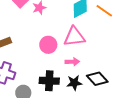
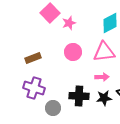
pink circle: (48, 45) -> (73, 52), moved

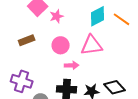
brown rectangle: (33, 58) -> (27, 40), moved
pink arrow: (102, 77) -> (72, 65), moved

